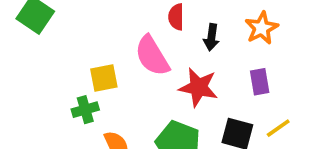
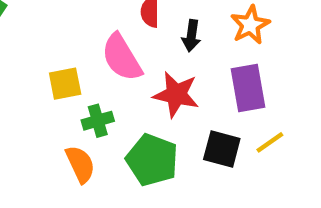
purple rectangle: (260, 82) -> (248, 88), size x1.5
green cross: (85, 110) -> (98, 121), moved

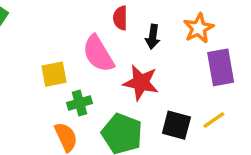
purple rectangle: (248, 88) -> (221, 67), moved

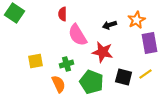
red semicircle: (120, 18) -> (63, 14), moved
black arrow: (153, 37) -> (110, 25), turned 64
yellow square: (54, 74) -> (36, 61), moved

